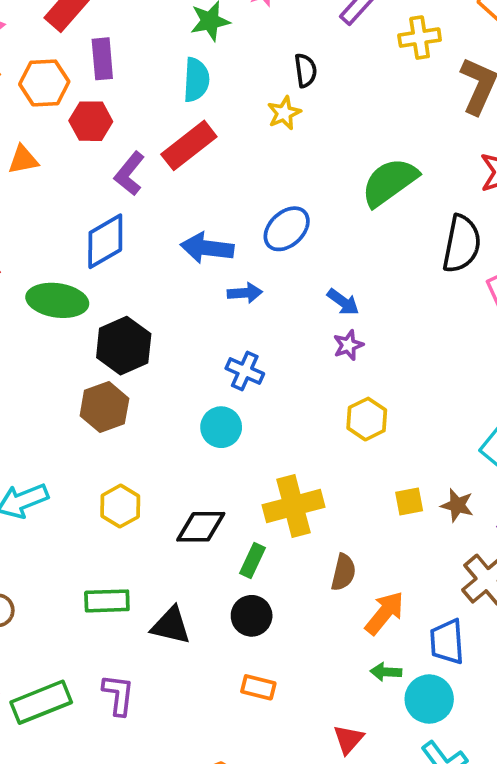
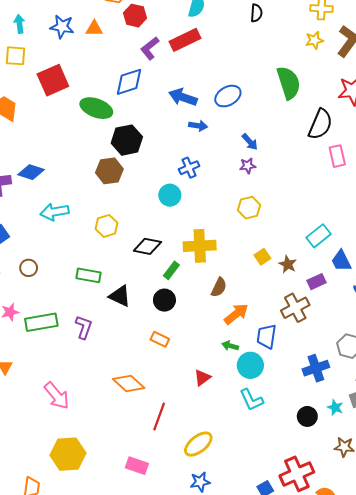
yellow star: (284, 113) -> (314, 40), moved
green semicircle: (389, 182) -> (289, 83), turned 96
blue cross: (245, 371) -> (189, 168), turned 30
yellow square: (409, 502) -> (262, 257), turned -35

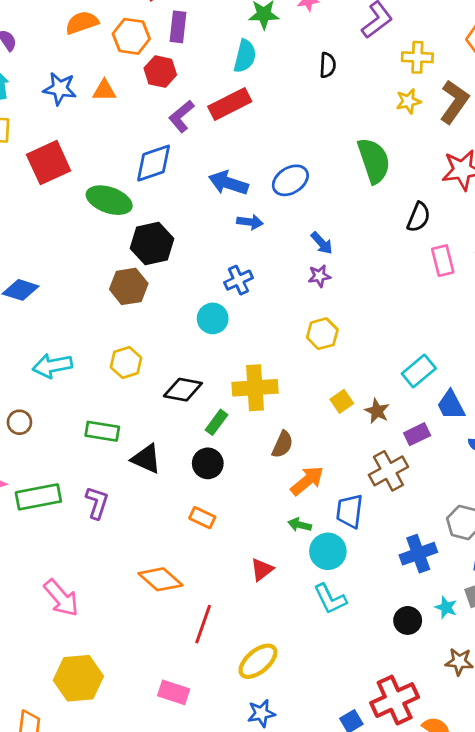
black semicircle: (320, 124) -> (419, 217), size x0.7
cyan arrow: (55, 212) -> (52, 366), moved

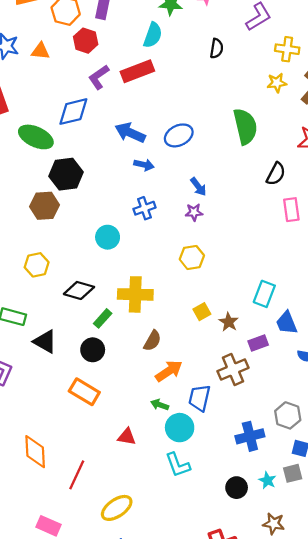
blue cross: (238, 280) -> (144, 208), moved
cyan rectangle: (419, 371) -> (264, 294), turned -35
orange rectangle: (202, 518) -> (84, 392), size x1.5
red triangle: (262, 569) -> (127, 437), turned 42
orange diamond: (160, 579) -> (35, 452), moved, turned 40

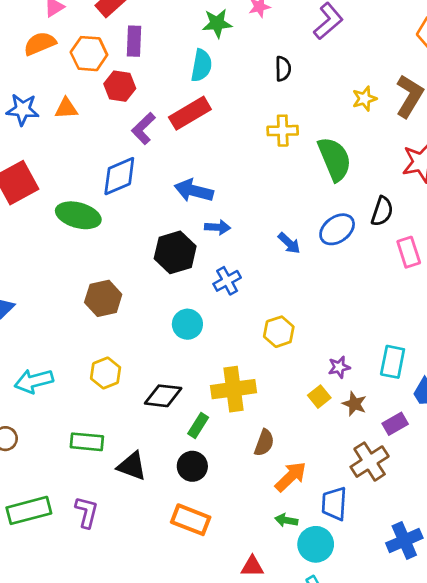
yellow cross: (287, 49) -> (283, 131), moved
blue ellipse: (179, 135) -> (337, 229), moved
black hexagon: (66, 174) -> (175, 252), moved
purple star: (194, 212) -> (339, 367), moved
yellow hexagon: (192, 257) -> (279, 332), moved

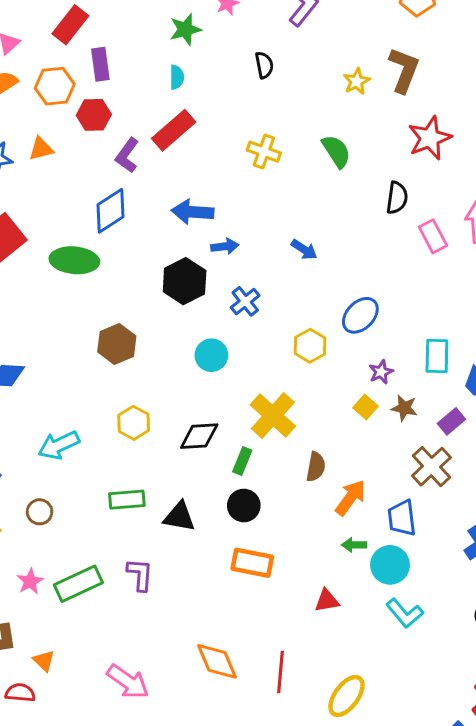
cyan semicircle: (201, 65) -> (177, 77), size x0.7
yellow cross: (283, 131) -> (264, 152), moved, turned 32
green semicircle: (335, 159) -> (336, 151), size x0.7
blue ellipse: (337, 229) -> (360, 315), moved
yellow cross: (234, 389) -> (273, 416), turned -30

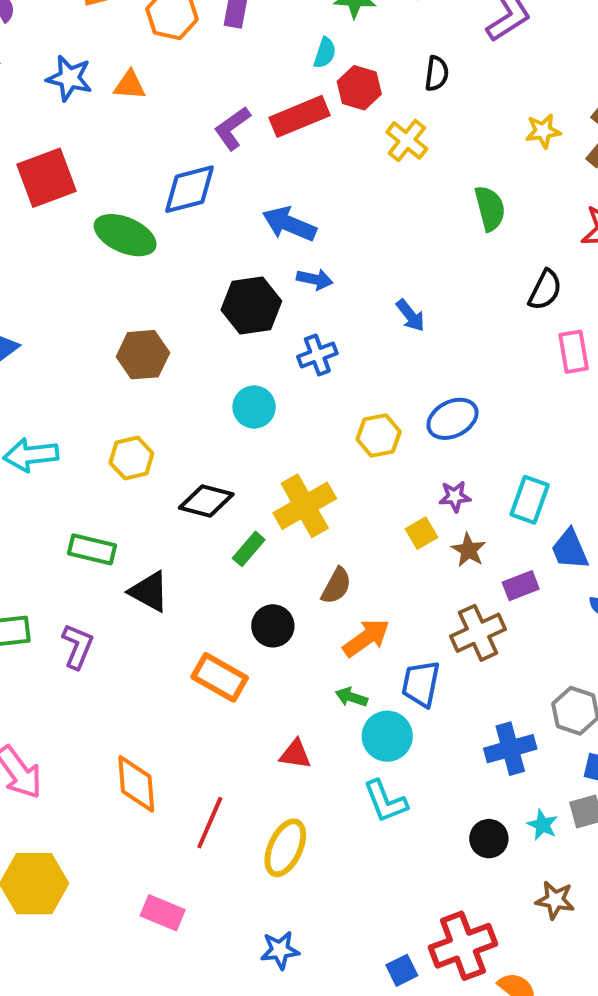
red hexagon: (94, 115) -> (359, 88), moved
yellow cross: (264, 152) -> (407, 140), moved
black circle: (244, 506) -> (273, 626), moved
yellow ellipse: (346, 696) -> (285, 848), moved, turned -30

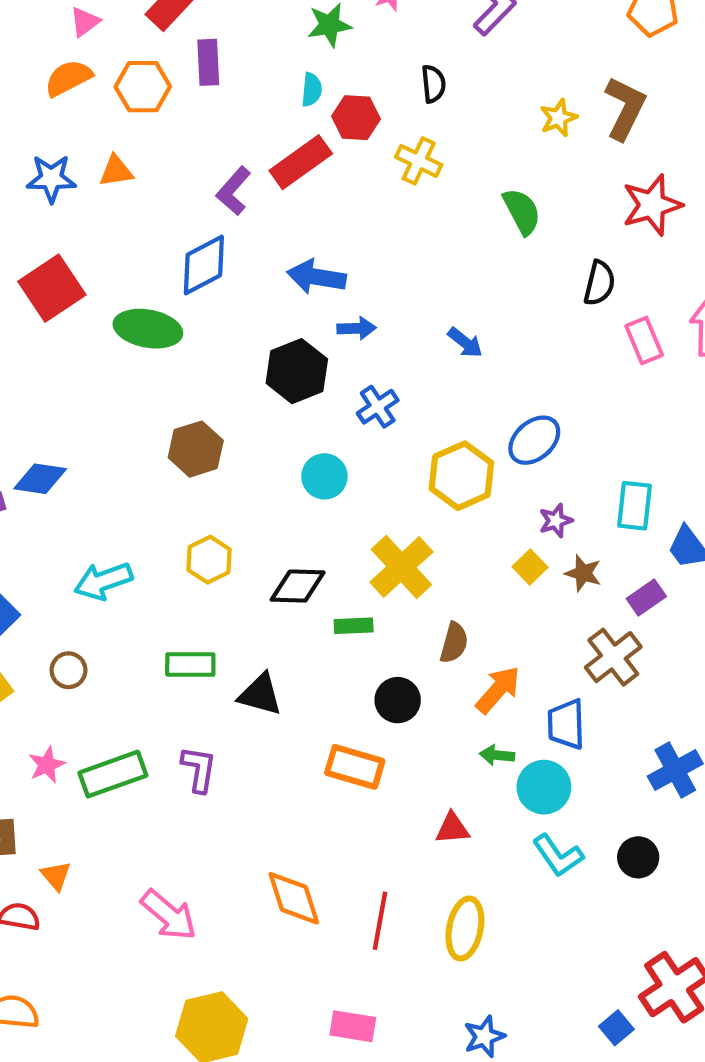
yellow hexagon: (379, 436) -> (461, 476), size x1.4
green rectangle: (249, 549) -> (354, 626), turned 60
black circle: (489, 839) -> (638, 857), moved

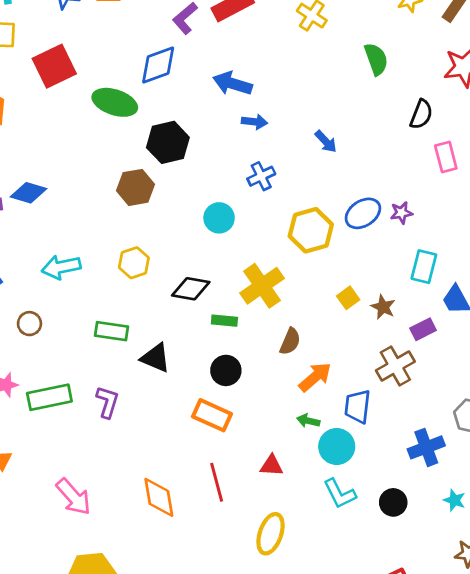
black hexagon: (297, 371) -> (168, 142), moved
purple star: (556, 521) -> (401, 213), moved
black circle: (398, 700) -> (226, 370), moved
red line: (380, 921) -> (217, 482), moved, turned -33

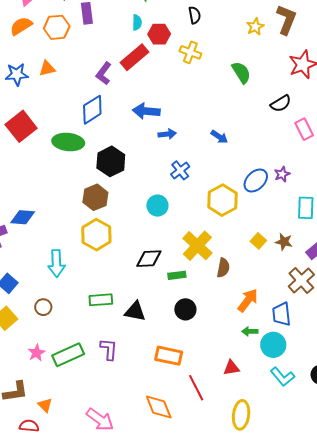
black semicircle: (421, 114) -> (281, 104), turned 50
yellow hexagon: (134, 263) -> (96, 235), moved, size x1.4
cyan arrow: (61, 267) -> (56, 263), turned -68
brown semicircle: (290, 341) -> (223, 268), moved
orange rectangle: (212, 415) -> (169, 356), moved

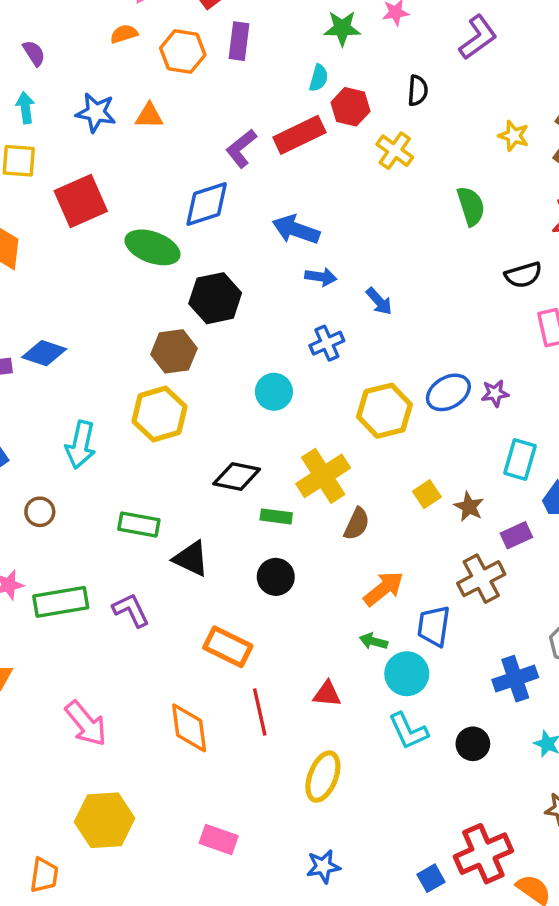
orange semicircle: (21, 26) -> (124, 34), size x0.7
yellow star: (255, 27) -> (514, 136), turned 30
blue arrow: (219, 137) -> (379, 301), moved
purple L-shape: (109, 349) -> (131, 610), turned -45

